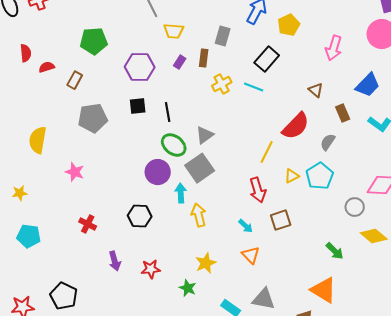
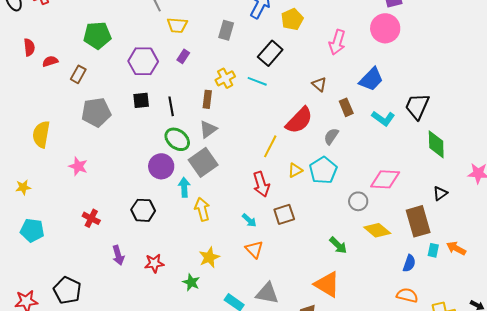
brown rectangle: (204, 58) -> (207, 99), moved

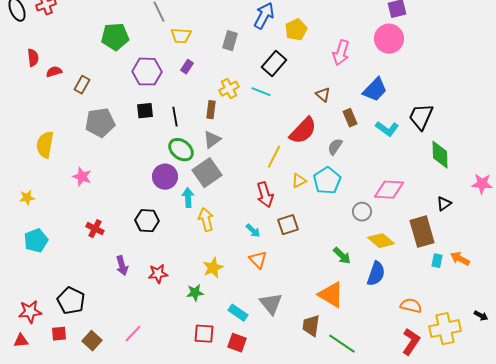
green pentagon: (97, 35) -> (115, 37), moved
cyan pentagon: (32, 230) -> (36, 241), turned -30
blue semicircle: (409, 263) -> (376, 274), moved, size x1.4
green star: (191, 282) -> (195, 293), turned -30
gray triangle: (267, 293) -> (271, 304), turned 40

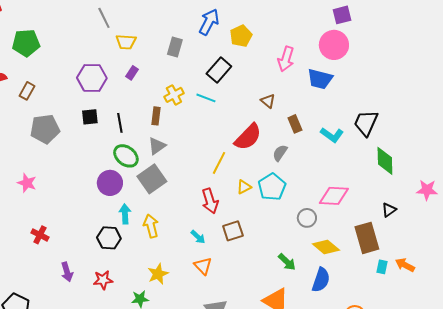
green pentagon: (115, 37) -> (26, 43), moved
blue trapezoid: (375, 90) -> (320, 79), moved, turned 60
cyan arrow: (188, 198) -> (125, 214), moved
black hexagon: (147, 221) -> (109, 238), moved

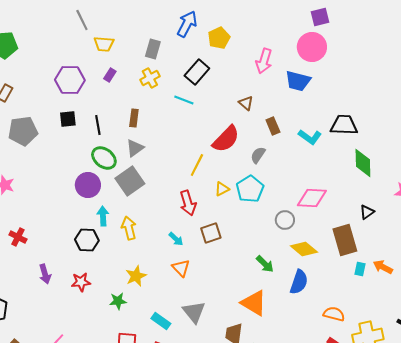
yellow cross: (174, 95) -> (150, 78), moved
black trapezoid: (366, 123) -> (344, 125), turned 68

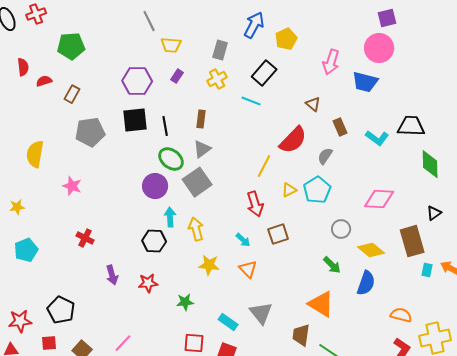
black square: (68, 119) -> (135, 120), size x1.5
gray circle: (285, 220) -> (341, 229), moved
yellow star: (136, 276) -> (209, 265), moved, turned 30

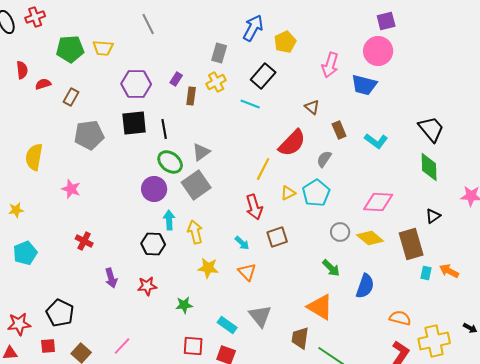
yellow trapezoid: (171, 45) -> (103, 48), moved
brown rectangle: (201, 119) -> (191, 96), moved
black trapezoid: (411, 126) -> (431, 129), moved, turned 48
yellow diamond: (371, 250) -> (370, 238), moved

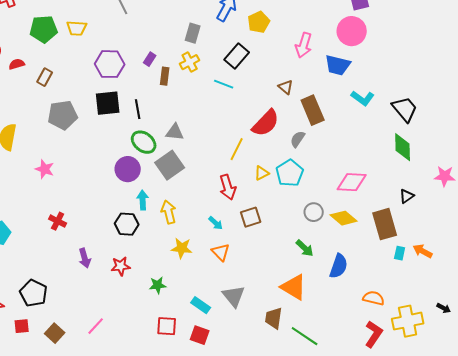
brown rectangle: (339, 130) -> (313, 110), size x1.6
cyan L-shape: (376, 141) -> (363, 98), moved
gray triangle: (201, 152) -> (175, 132), turned 42

